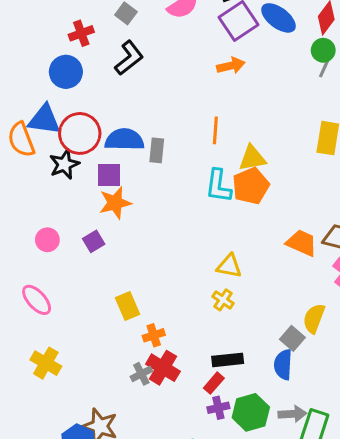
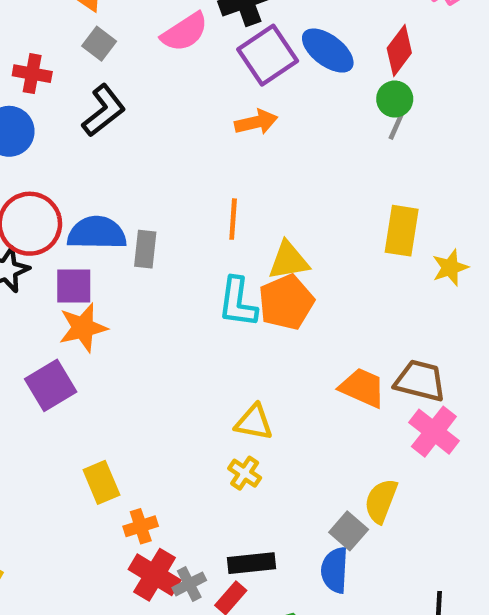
red cross: (81, 33) -> (32, 74), turned 30
purple square: (94, 241) -> (51, 385), size x1.5
gray cross: (141, 374) -> (189, 584), moved

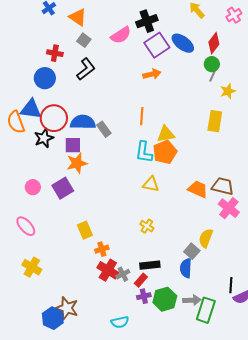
gray rectangle: (145, 249) -> (104, 129), turned -42
yellow star: (450, 268) -> (228, 91), moved
yellow triangle: (254, 422) -> (151, 184), moved

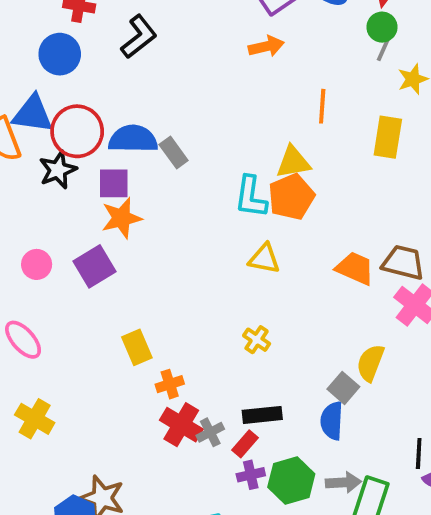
orange line: (142, 116) -> (322, 106), moved

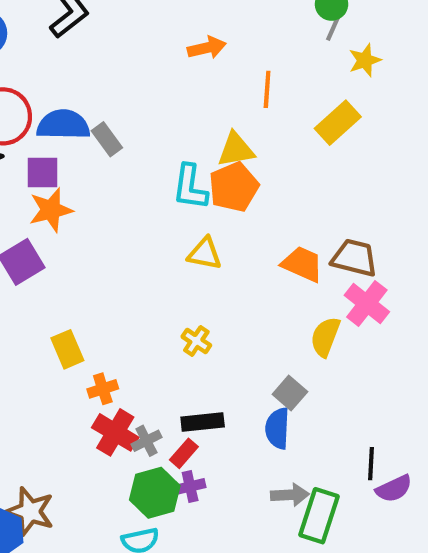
orange arrow: (266, 46) -> (207, 48), moved
yellow rectangle: (388, 137) -> (338, 123), turned 39
yellow semicircle: (370, 363) -> (325, 337), moved
green hexagon: (291, 481) -> (155, 493), moved

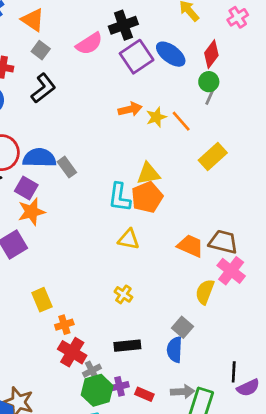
yellow star: (365, 60) -> (156, 117), moved
orange line: (267, 89) -> (181, 121), moved, turned -45
purple square: (42, 173) -> (26, 188), turned 30
gray cross: (146, 441) -> (92, 371), moved
red rectangle: (184, 453) -> (144, 394), moved, turned 72

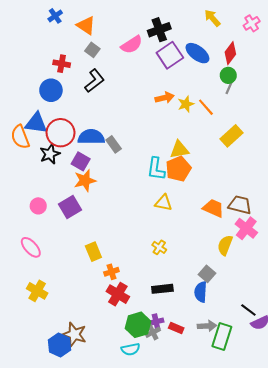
gray cross: (92, 371) -> (153, 332), moved
black line: (234, 372) -> (248, 310), turned -56

